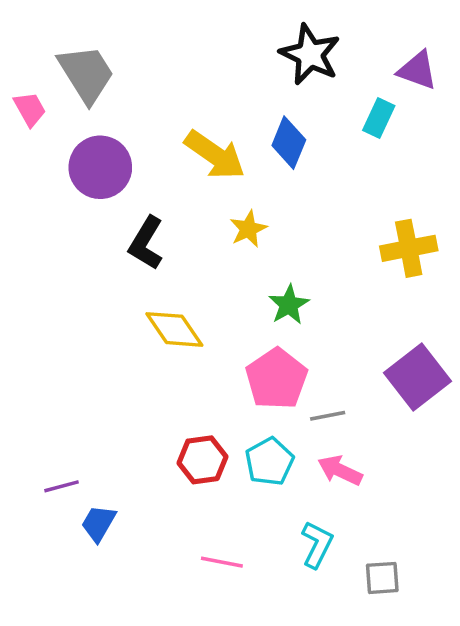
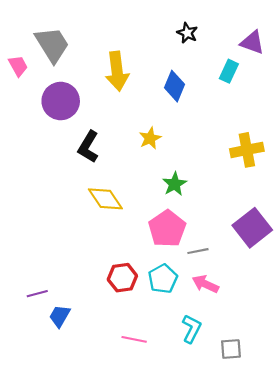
black star: (310, 54) -> (187, 33), size x0.6
yellow arrow: (215, 155) -> (117, 71), moved, turned 48

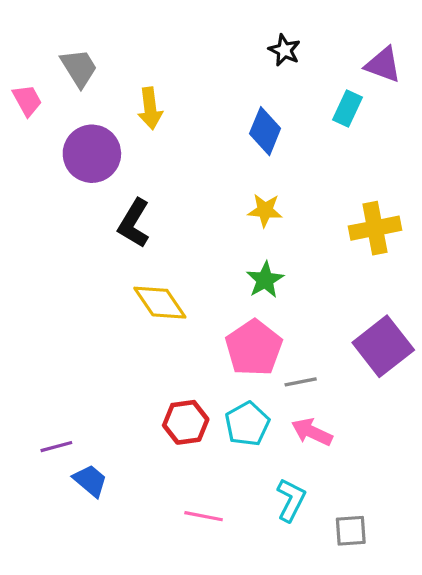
gray trapezoid: (52, 45) -> (79, 68), size x0.7
yellow arrow: (117, 71) -> (150, 108), moved, size x0.7
yellow star: (150, 138) -> (265, 210), moved, turned 30
blue trapezoid: (60, 316) -> (90, 481), turned 100

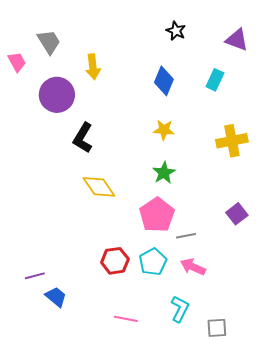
cyan rectangle: (348, 108) -> (215, 80), moved
purple square: (383, 346) -> (237, 214), size x0.6

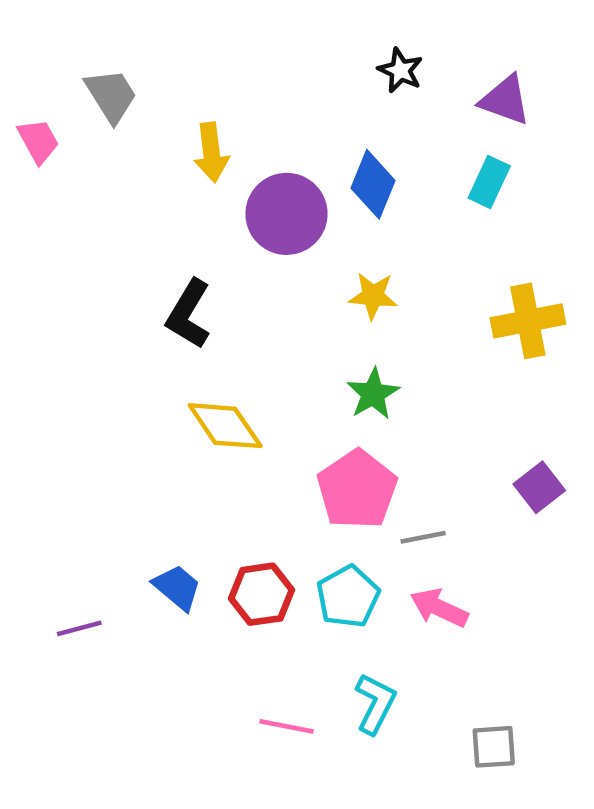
purple triangle: (237, 40) -> (505, 100), moved
purple circle: (57, 95) -> (287, 214), moved
blue trapezoid: (56, 297) -> (177, 587), moved
cyan L-shape: (180, 309) -> (375, 704), moved

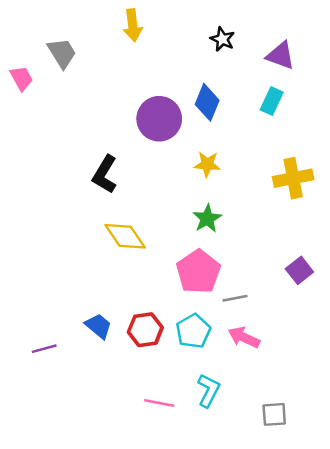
yellow arrow: (211, 152) -> (133, 25), moved

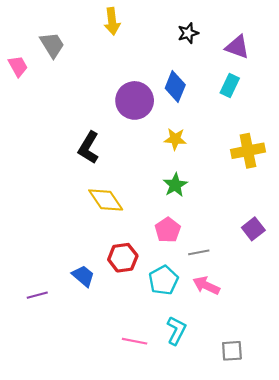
black star: (222, 39) -> (188, 33), turned 30
pink pentagon: (198, 272) -> (168, 230), size x0.7
red hexagon: (145, 330) -> (123, 258), moved

